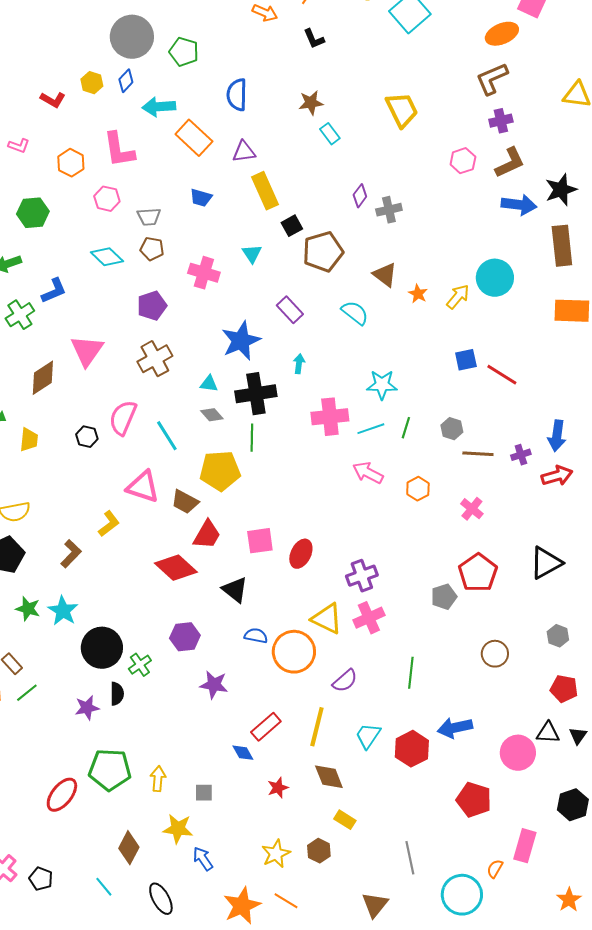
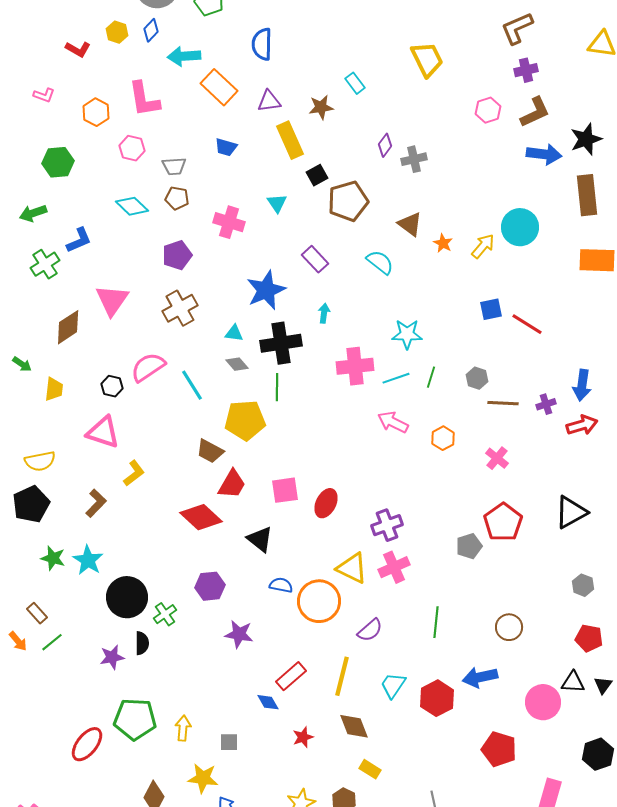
brown star: (311, 103) -> (321, 107), moved
pink semicircle: (123, 418) -> (148, 367), turned 33
pink triangle: (143, 487) -> (103, 432), moved
brown circle: (495, 654) -> (509, 627), moved

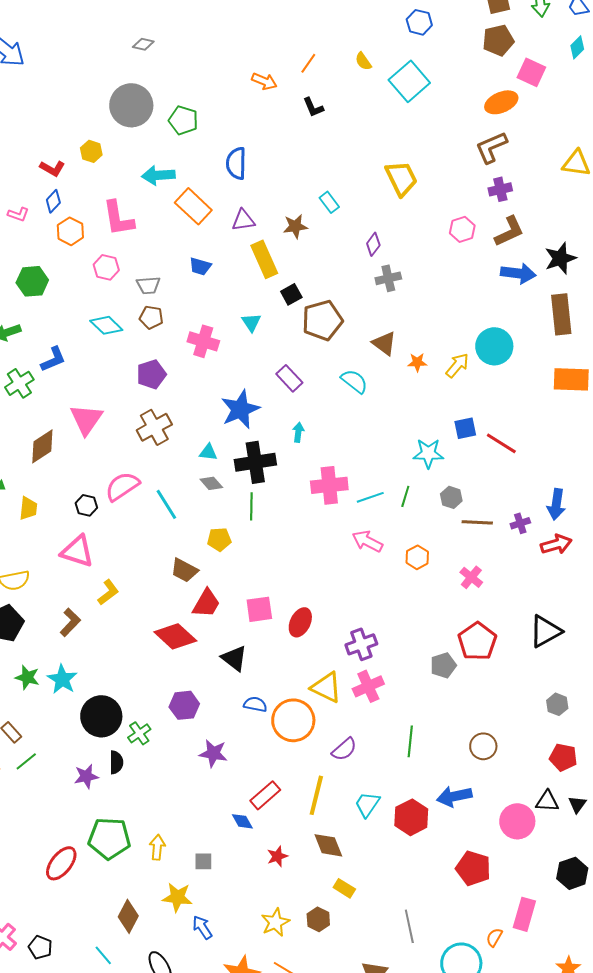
blue diamond: (151, 30) -> (53, 201), moved
purple diamond: (385, 145) -> (373, 244), moved
orange star: (443, 243) -> (417, 362), turned -30
cyan star: (407, 334) -> (428, 453), moved
yellow pentagon: (245, 420) -> (219, 539), size x0.6

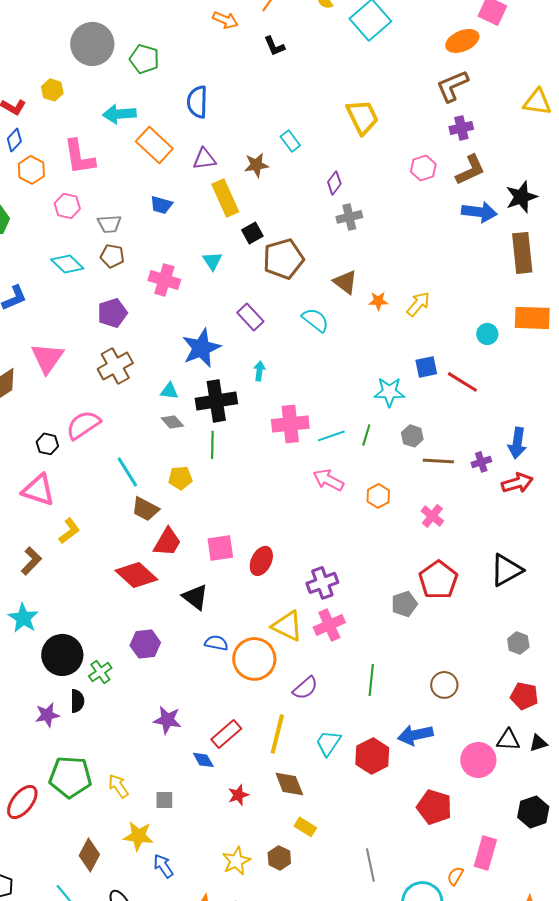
cyan circle: (494, 346) -> (487, 334), moved, size x0.6
cyan line: (166, 504) -> (127, 472), moved
purple star: (213, 753) -> (167, 720), moved
black triangle: (577, 804) -> (538, 743), turned 36
yellow arrow: (157, 847) -> (118, 786), turned -40

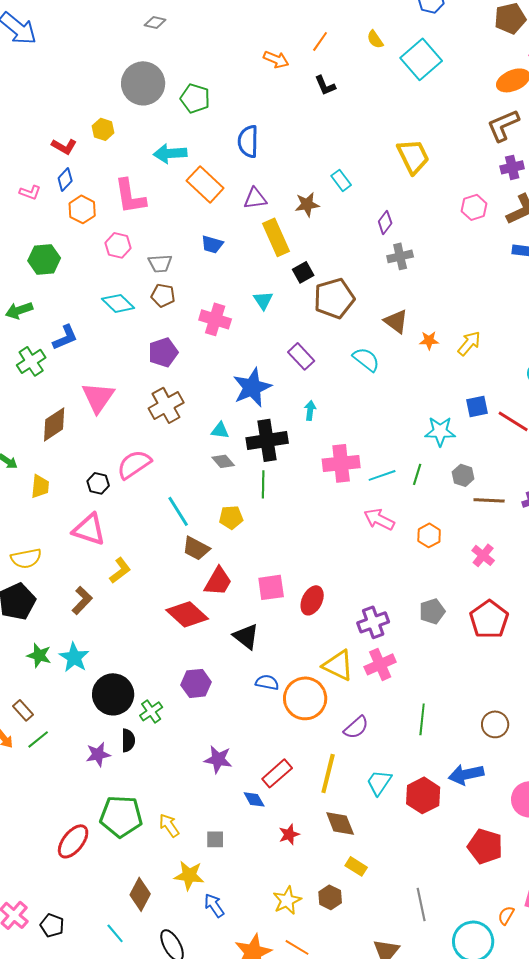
gray pentagon: (404, 604) -> (432, 611), moved

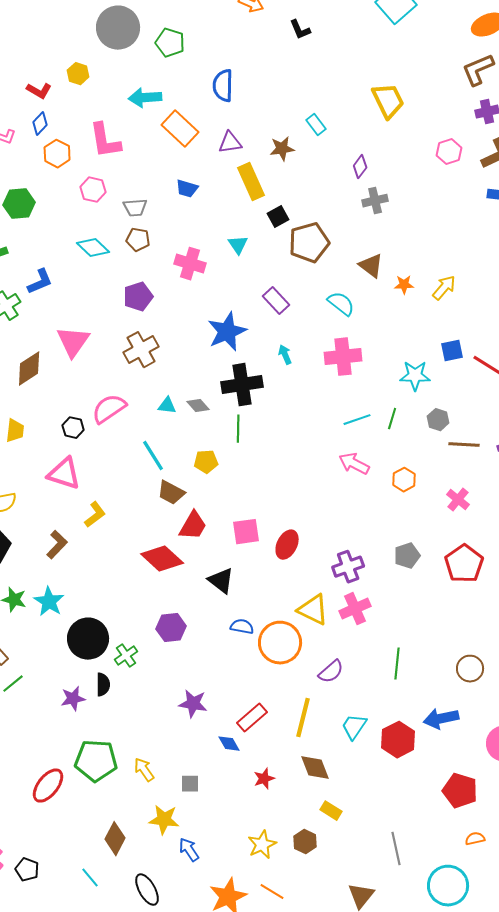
cyan arrow: (310, 410) -> (285, 355), turned -30
cyan triangle: (220, 430) -> (167, 406), moved
pink cross: (341, 463) -> (343, 357), moved
orange semicircle: (506, 915) -> (475, 839), moved, turned 48

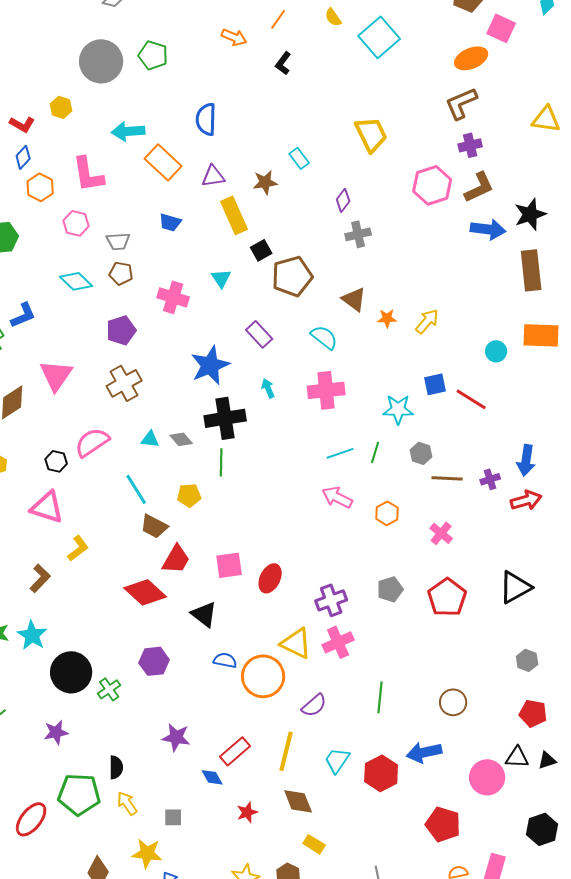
black L-shape: (300, 30) -> (283, 63), turned 60
green pentagon: (170, 43) -> (153, 55), moved
pink hexagon: (449, 152) -> (432, 185), size x1.5
black semicircle: (103, 685) -> (116, 767), moved

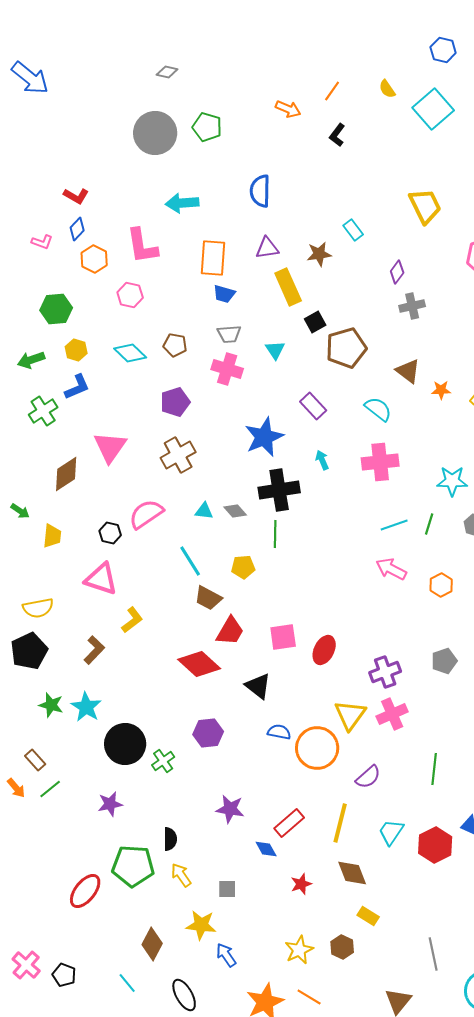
yellow hexagon: (61, 107) -> (76, 350), moved
orange rectangle: (163, 162) -> (213, 258), moved, turned 51
gray trapezoid: (118, 241) -> (229, 334), moved
yellow triangle: (296, 643) -> (350, 715), turned 40

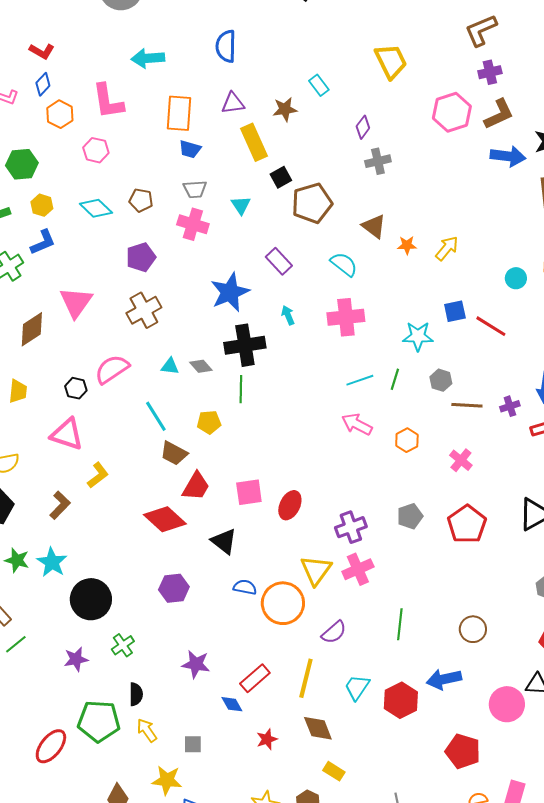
green cross: (163, 761) -> (123, 645), moved

